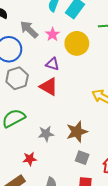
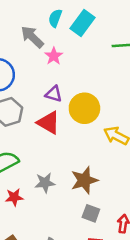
gray arrow: (29, 29) -> (32, 37), moved
yellow circle: (77, 43) -> (84, 108), moved
red star: (30, 159) -> (14, 197), moved

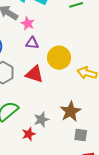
purple triangle: (54, 94) -> (32, 43), moved
red star: (14, 197) -> (29, 134), moved

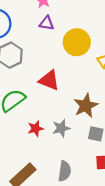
red triangle: (34, 74) -> (49, 80), moved
gray star: (41, 120) -> (61, 128), moved

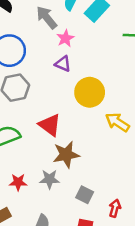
brown star: (86, 106) -> (66, 155), moved
red star: (35, 129) -> (18, 182), moved

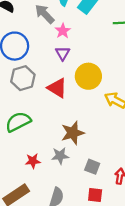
purple triangle: (63, 64) -> (63, 53), turned 42
red triangle: (50, 125) -> (57, 88), moved

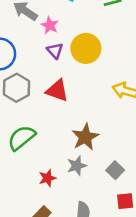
yellow circle: (88, 76) -> (86, 48), moved
gray square: (92, 167) -> (115, 170), turned 35

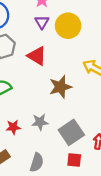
brown star: (85, 137) -> (60, 87), moved
gray square: (115, 170) -> (71, 132), size x1.6

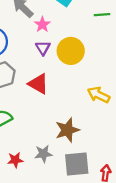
brown star: (60, 87) -> (67, 130), moved
gray square: (71, 132) -> (77, 164), turned 30

